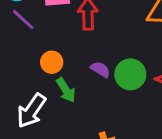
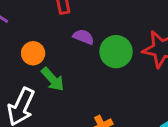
purple semicircle: (100, 69) -> (83, 37), moved

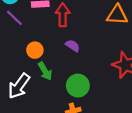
green circle: (116, 52) -> (78, 86), moved

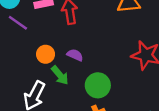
purple semicircle: (73, 46) -> (75, 55), moved

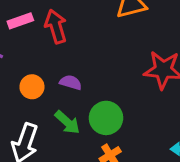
green arrow: (60, 75) -> (67, 122), moved

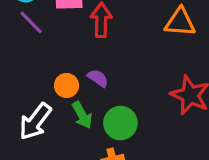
orange circle: (32, 87) -> (67, 85), moved

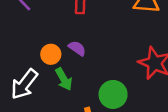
green circle: (120, 123) -> (113, 94), moved

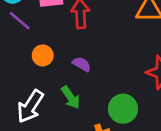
orange circle: (51, 54) -> (43, 55), moved

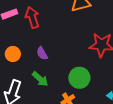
purple semicircle: (82, 64) -> (42, 53), turned -136

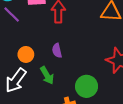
orange circle: (13, 54) -> (26, 54), moved

